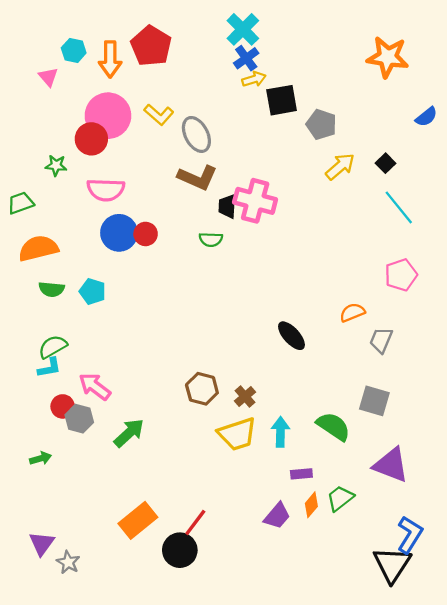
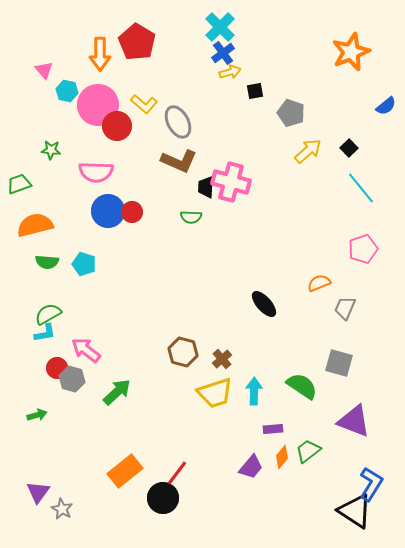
cyan hexagon: (74, 50) -> (67, 91), moved
orange star: (388, 57) -> (351, 52), turned -30
black square: (282, 100) -> (255, 91), size x0.6
red circle: (91, 139) -> (117, 126), moved
black triangle: (392, 565) -> (355, 511), turned -30

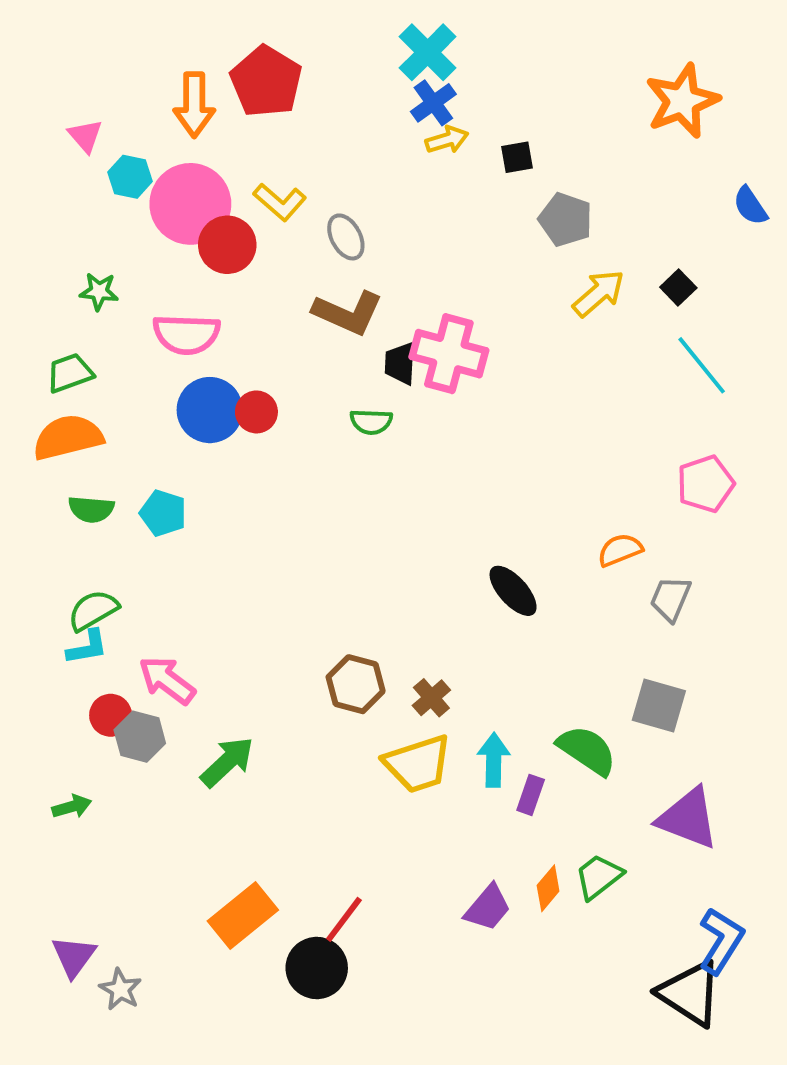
black square: (255, 91) -> (517, 157), moved
blue semicircle: (386, 106) -> (750, 206), turned 95
gray ellipse: (178, 122) -> (346, 237), size x0.7
green trapezoid: (19, 184) -> (70, 373), moved
purple rectangle: (273, 429) -> (531, 795), moved, turned -66

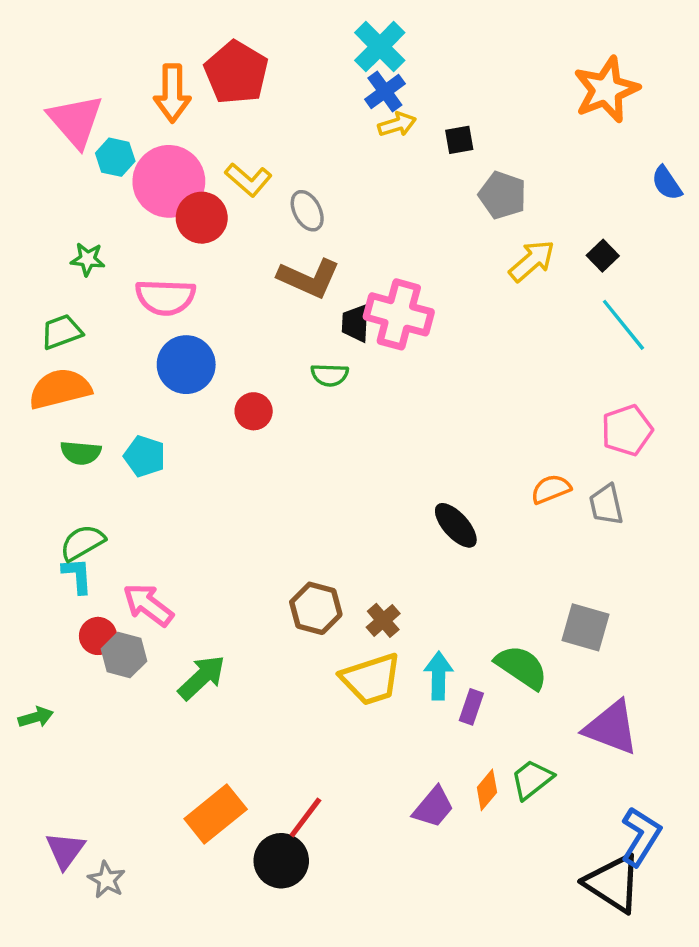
pink triangle: (85, 136) -> (76, 121), size x1.8
red circle: (256, 412) -> (254, 411), moved
gray trapezoid: (671, 599) -> (606, 505), moved, turned -36
cyan L-shape: (87, 647) -> (77, 575), turned -84
green arrow: (72, 807) -> (36, 717), moved

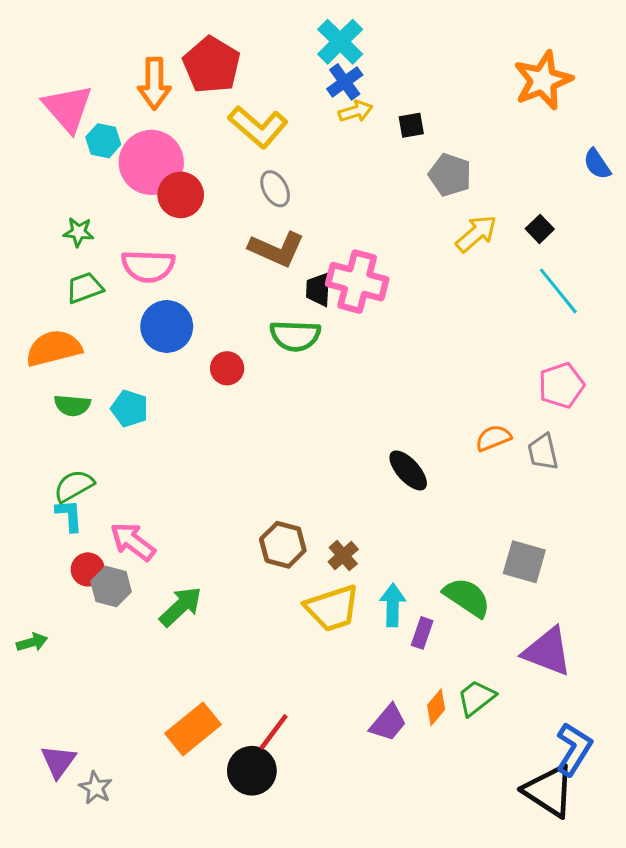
yellow L-shape: (248, 180) -> (258, 127), moved, size x1.4
green trapezoid: (62, 332) -> (85, 288), moved
green semicircle: (330, 375) -> (295, 336), size x1.5

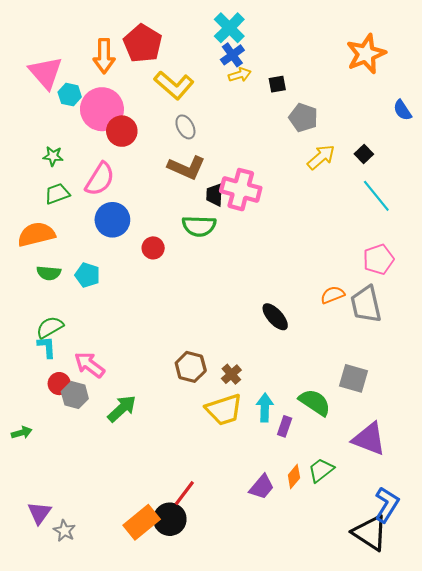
pink semicircle: (148, 266) -> (100, 179), turned -60
gray trapezoid: (543, 452) -> (366, 304), size x1.5
orange rectangle: (193, 729) -> (142, 522), moved

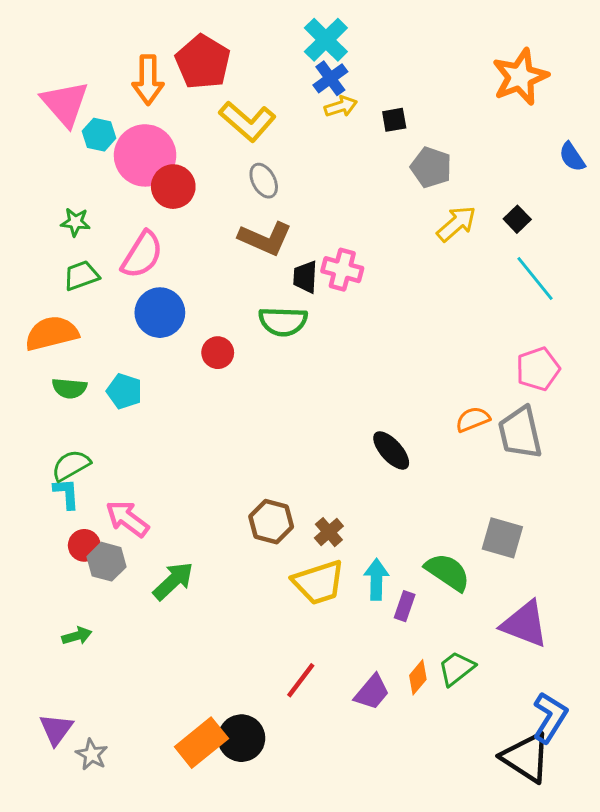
pink cross: (241, 190) -> (342, 270), size x0.7
green arrow: (22, 433) -> (77, 636), moved
red line: (184, 493) -> (301, 680), moved

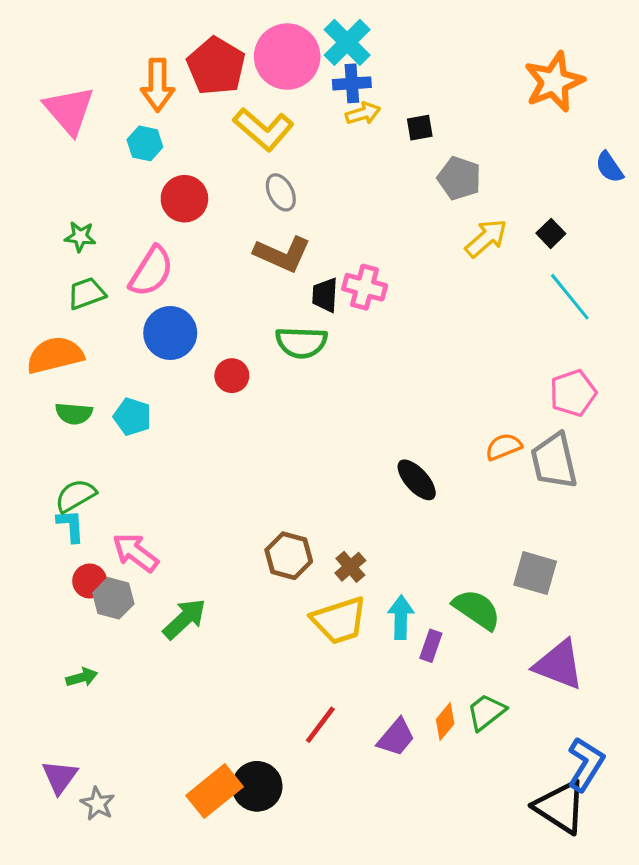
blue cross: (330, 78) -> (352, 83), turned 32
cyan hexagon: (99, 135) -> (145, 143), moved
pink circle: (145, 155) -> (287, 57), moved

